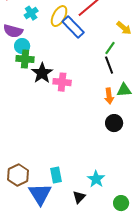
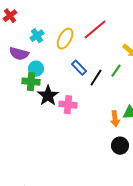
blue rectangle: (73, 27) -> (79, 68), moved, size x0.7
cyan circle: (22, 46) -> (36, 69), moved
black line: (109, 65) -> (96, 78), moved, turned 54

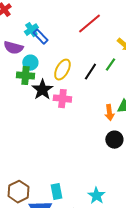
yellow ellipse: (65, 39) -> (62, 70), moved
blue rectangle: (79, 68) -> (40, 37), moved

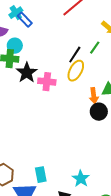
yellow ellipse: (62, 70) -> (76, 71), moved
black circle: (114, 140) -> (99, 112), moved

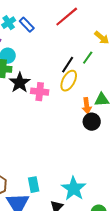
blue rectangle: (25, 20) -> (27, 25), moved
cyan star: (81, 179) -> (74, 189), size x1.4

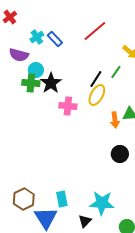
black star: (20, 83) -> (51, 83), moved
black circle: (92, 122) -> (120, 154), moved
cyan star: (74, 189) -> (102, 203), turned -30

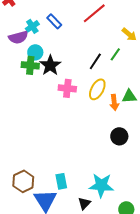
cyan cross: (37, 37) -> (32, 26), moved
purple semicircle: (19, 55) -> (18, 37), turned -30
yellow ellipse: (97, 95) -> (97, 89), moved

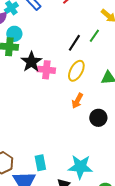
black star: (50, 65) -> (31, 62), moved
orange arrow: (114, 102) -> (77, 101), moved, turned 35

